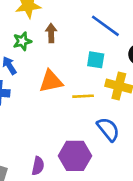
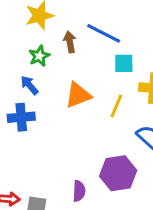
blue line: (105, 26) -> (104, 33), moved
yellow line: (83, 96) -> (116, 106), turned -55

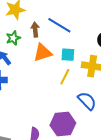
cyan square: (124, 63) -> (68, 55), moved
orange triangle: (78, 95) -> (43, 53), moved

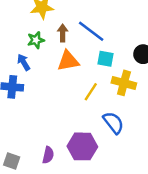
cyan square: (68, 55) -> (106, 59), moved

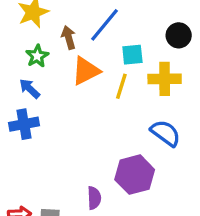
blue line: (91, 31) -> (104, 25), turned -72
yellow line: (91, 92) -> (121, 86), moved

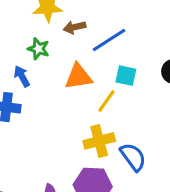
brown arrow: (69, 38) -> (75, 27), moved, turned -105
green star: (37, 56) -> (38, 49), turned 30
yellow cross: (165, 79) -> (99, 141), moved, turned -32

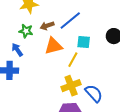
brown arrow: (75, 27) -> (47, 26), moved

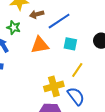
brown arrow: (47, 26) -> (37, 14), moved
yellow line: (73, 60) -> (77, 70), moved

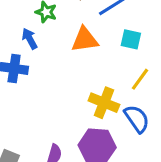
yellow cross: (54, 86) -> (104, 103), turned 36

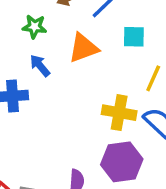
blue arrow: (30, 39) -> (40, 66), moved

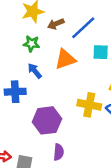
purple hexagon: (122, 162) -> (47, 120), moved

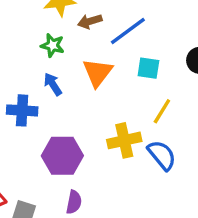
orange triangle: (65, 59) -> (98, 73), turned -40
yellow cross: (89, 105) -> (124, 140), turned -30

